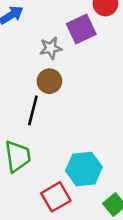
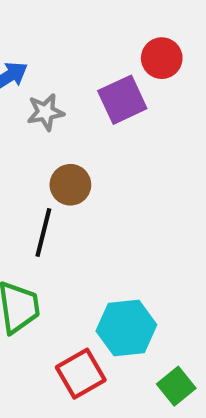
gray star: (51, 48) -> (45, 112), moved

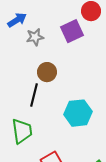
cyan hexagon: (126, 328) -> (78, 113), moved

